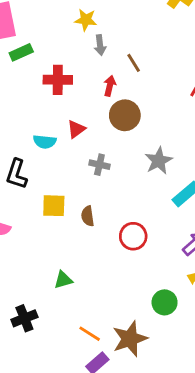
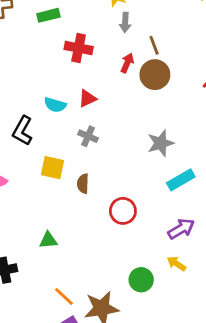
brown circle: (125, 115) -> (155, 75), moved
gray cross: (99, 165) -> (88, 136), moved

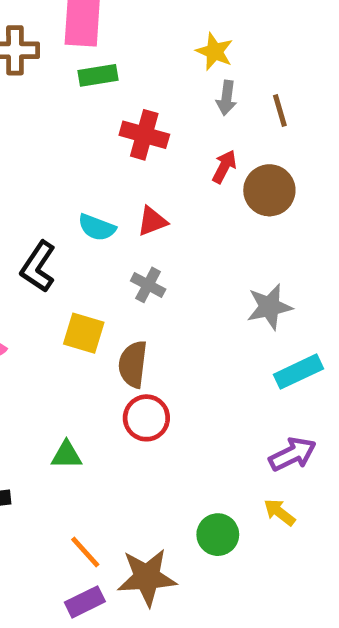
brown line: (154, 45) -> (280, 110), moved
brown semicircle: (83, 184) -> (133, 364), size x1.4
red circle: (123, 211) -> (146, 418), moved

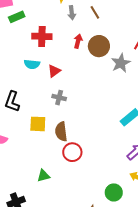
cyan semicircle: (97, 227) -> (32, 64), moved
gray star: (269, 307) -> (121, 63), moved

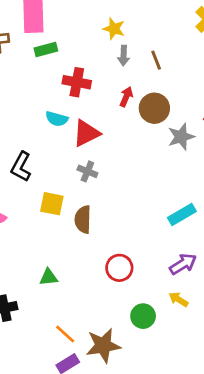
red triangle: (54, 71) -> (86, 133), size x1.5
red circle: (72, 152) -> (119, 268), moved

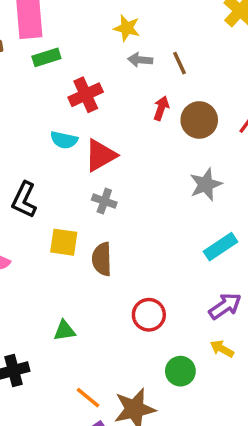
gray arrow: (124, 56) -> (140, 60), turned 96
red cross: (77, 82) -> (86, 95), turned -32
red arrow: (126, 97) -> (161, 108), moved
brown circle: (154, 108) -> (199, 120), moved
gray star: (181, 137) -> (206, 184), moved

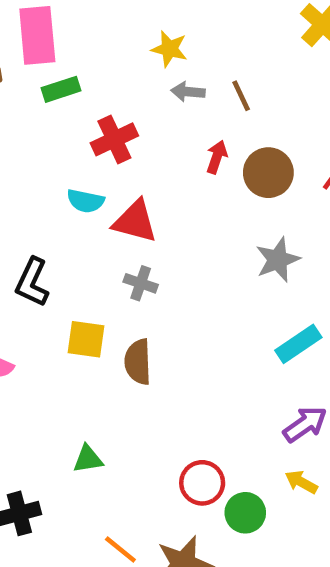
red triangle: (100, 155) -> (135, 221), turned 45
red circle: (149, 315) -> (202, 483), moved

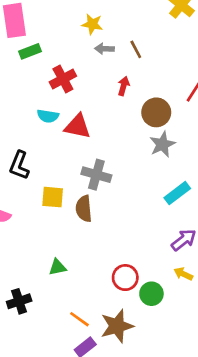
brown circle: (268, 173) -> (156, 112), moved
gray cross: (141, 283) -> (96, 175), moved, size x1.5

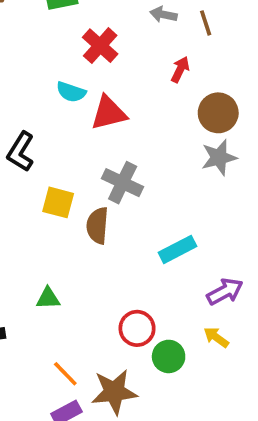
red cross: (63, 79) -> (100, 46), turned -30
red triangle: (78, 126) -> (109, 113), turned -36
cyan rectangle: (177, 193) -> (178, 249), moved

